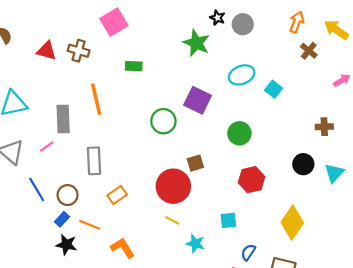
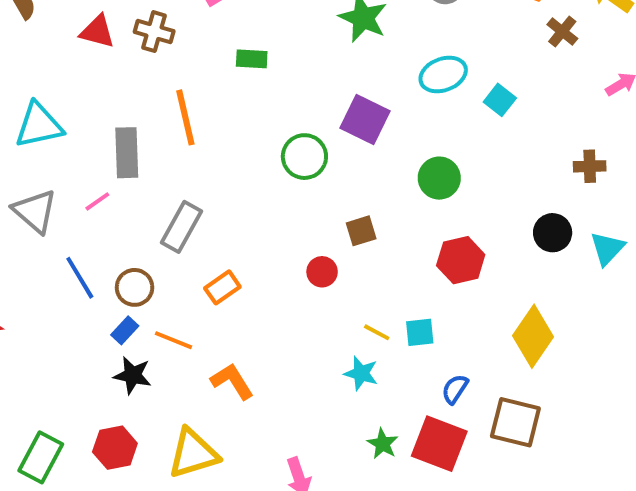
gray rectangle: (94, 161) -> (181, 227), turned 32
red circle: (173, 186) -> (322, 272), size x0.5
yellow line: (172, 220) -> (377, 332), moved

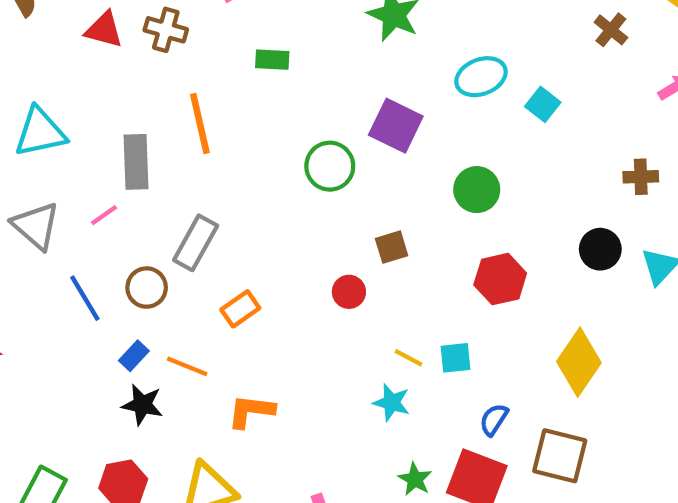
brown circle: (135, 287) -> (147, 288), moved
orange L-shape: (232, 381) -> (251, 411), turned -51

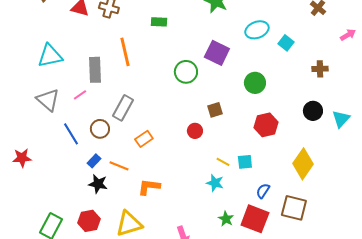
brown cross: (641, 177) -> (320, 69), moved

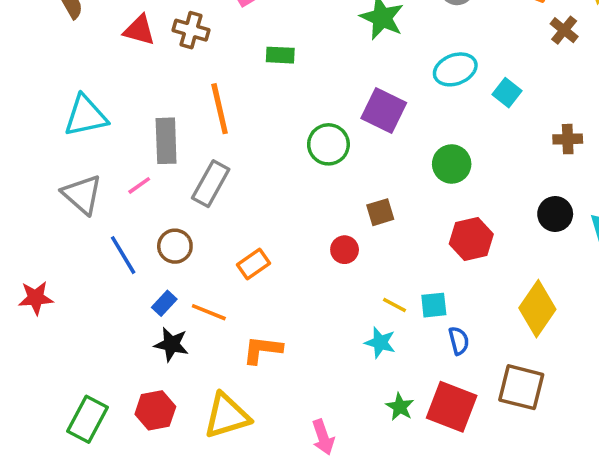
gray rectangle: (123, 108) -> (211, 184), moved
blue semicircle: (263, 191) -> (459, 341), moved, turned 133

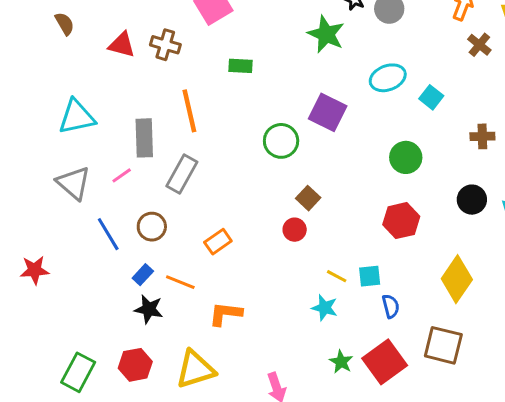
green circle: (452, 164) -> (406, 157), moved
brown square: (380, 212) -> (308, 198), moved, turned -30
red square: (452, 407) -> (385, 362), turned 33

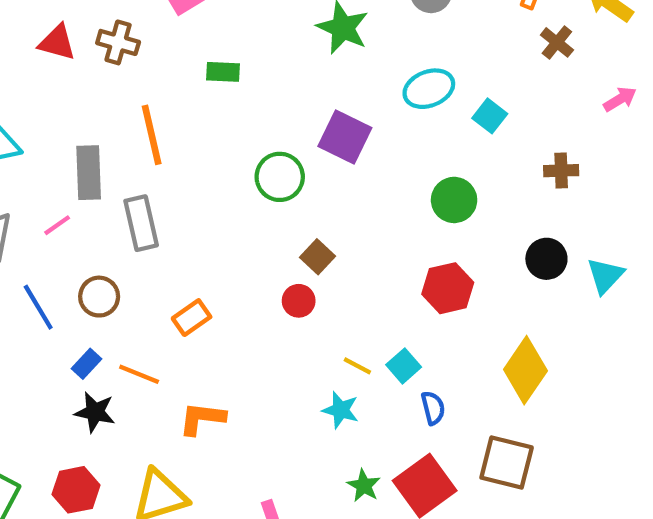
gray rectangle: (182, 174) -> (141, 223), turned -42
cyan square: (370, 276) -> (404, 366), turned -35

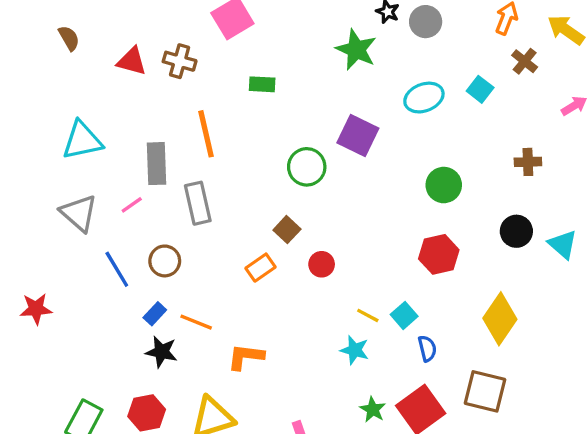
cyan square: (490, 116) -> (480, 89), moved
brown square: (318, 257) -> (287, 230), moved
cyan triangle: (605, 276) -> (563, 244), turned -32
orange rectangle: (192, 318) -> (260, 268), moved

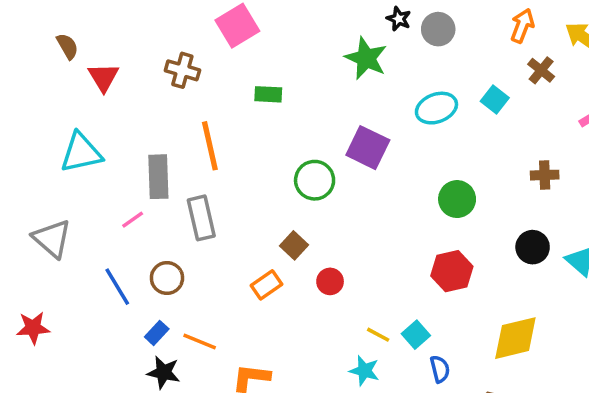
red triangle: (132, 61) -> (103, 77), moved, turned 44
gray triangle: (79, 213) -> (52, 239), moved
yellow diamond: (500, 319) -> (515, 338), turned 42

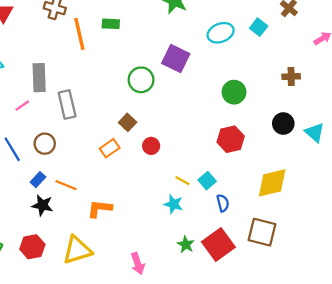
orange line: (210, 146) -> (79, 34), moved

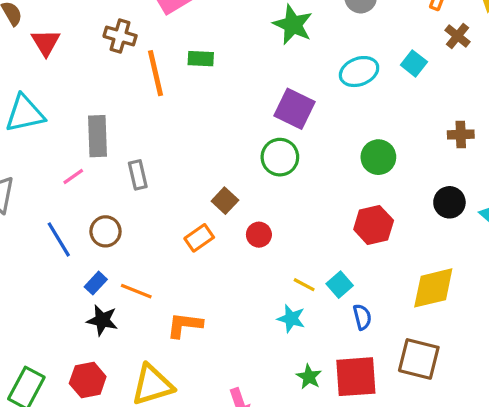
green circle: (141, 80) -> (280, 157), moved
gray rectangle: (67, 104) -> (138, 175), size x0.7
red square: (218, 244) -> (356, 377), turned 32

